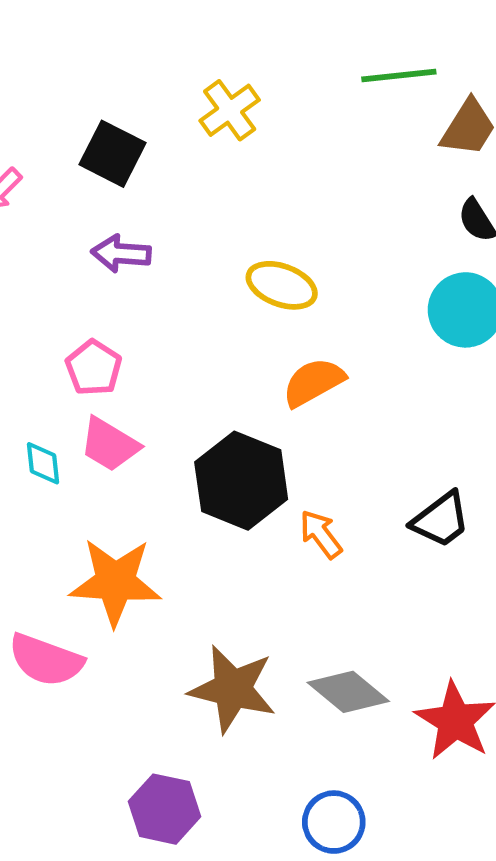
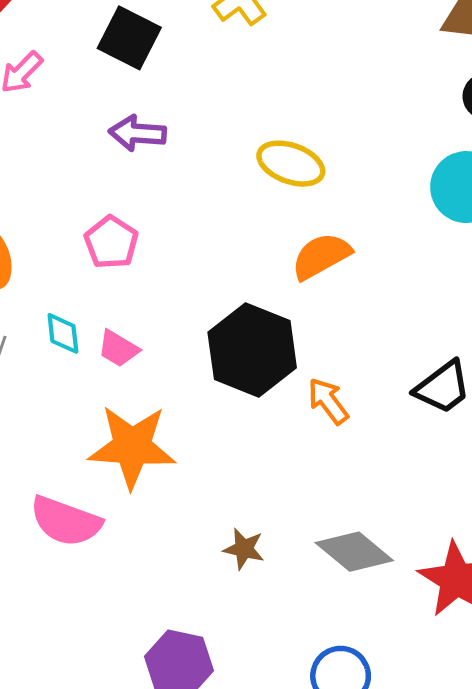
pink trapezoid: (110, 444) -> (118, 349), moved, size x0.7
brown star: (233, 689) -> (244, 549), size x0.5

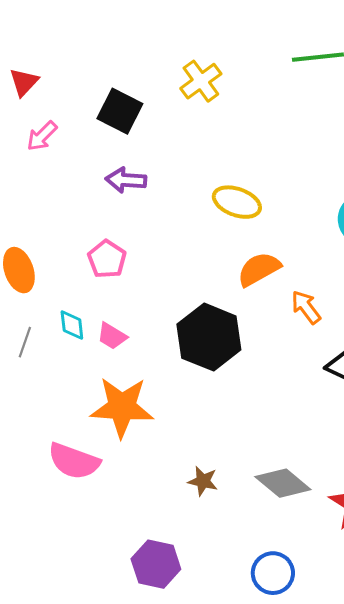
orange arrow: (328, 401) -> (306, 307), moved

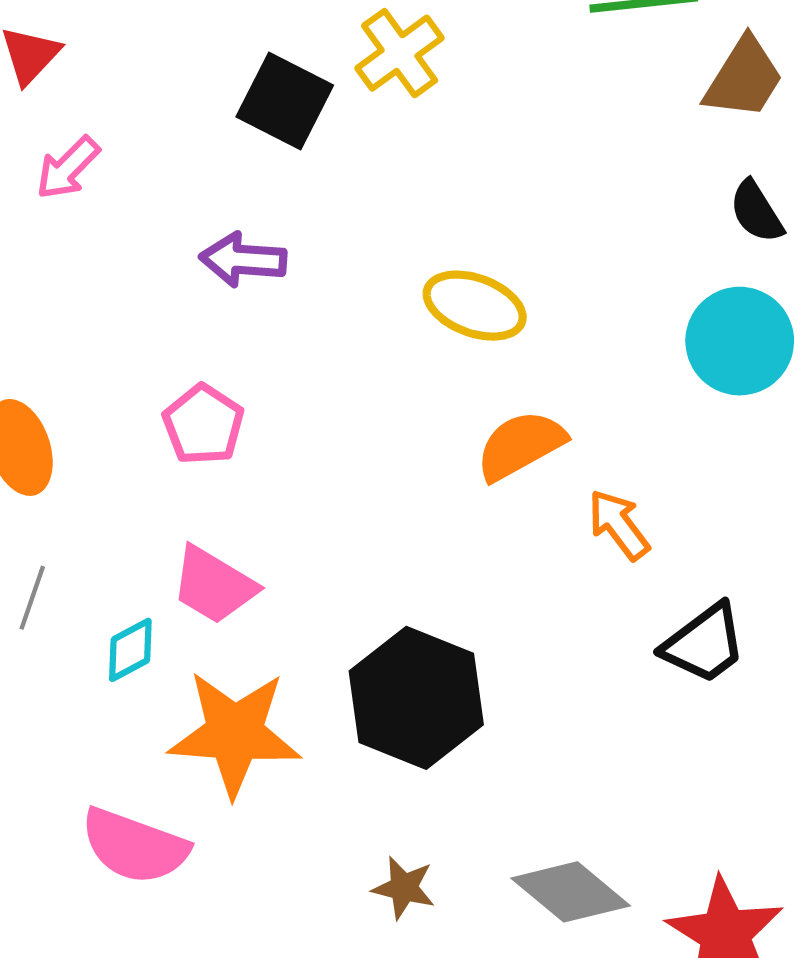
black square: (120, 111) -> (285, 101), moved
cyan diamond: (72, 325) -> (130, 650), moved, turned 68
pink trapezoid: (112, 336) -> (214, 585), size x1.4
black hexagon: (209, 337) -> (416, 698), moved

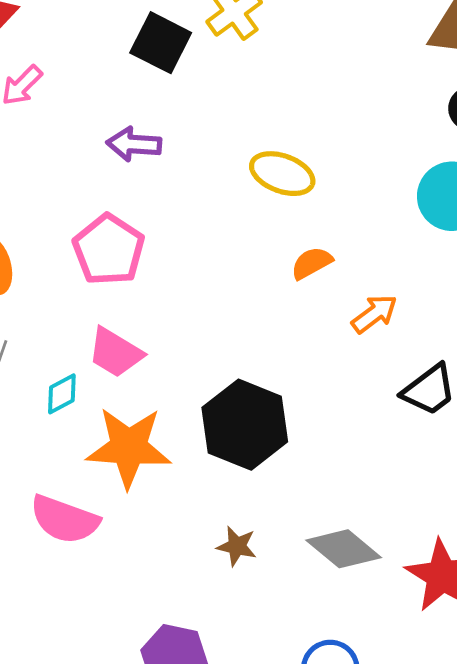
pink pentagon: (203, 425) -> (109, 250), size x1.4
orange semicircle: (521, 445) -> (312, 263), size x0.7
orange arrow: (619, 525) -> (374, 314), turned 90

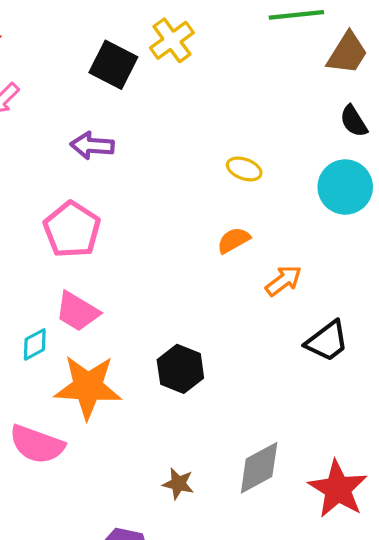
yellow ellipse: (282, 174) -> (244, 169), moved, size x0.7
black hexagon: (245, 425) -> (180, 369), size x0.7
brown star: (237, 546) -> (178, 484), moved
gray diamond: (344, 549) -> (259, 468), turned -68

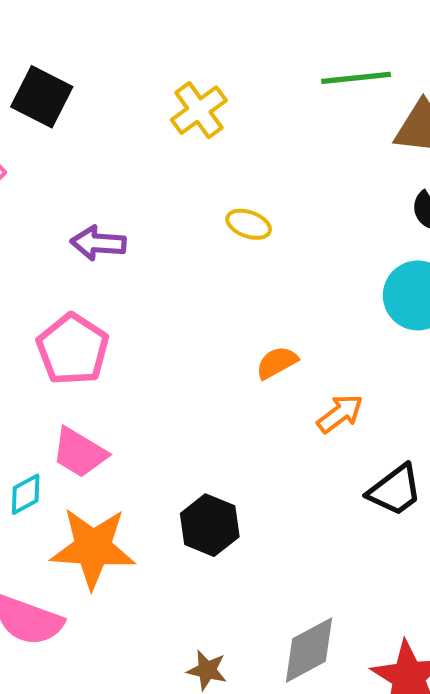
black square: (113, 65) -> (42, 97), moved
yellow ellipse: (244, 169) -> (249, 224), moved

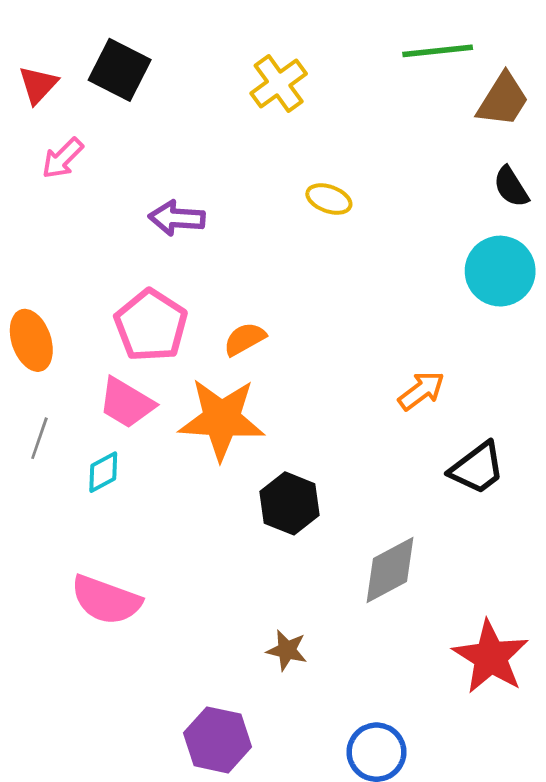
orange semicircle: (277, 363) -> (245, 339), moved
pink trapezoid: (79, 453) -> (126, 403), moved
orange star: (93, 548) -> (222, 419), moved
gray diamond: (309, 650) -> (390, 570), moved

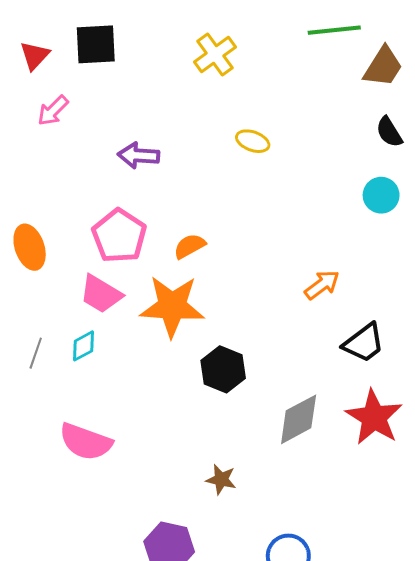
black square: (120, 70) -> (96, 44), turned -30
cyan circle: (500, 271) -> (381, 195), size x0.7
gray line: (39, 438) -> (36, 353), moved
red star: (491, 657) -> (374, 417), moved

